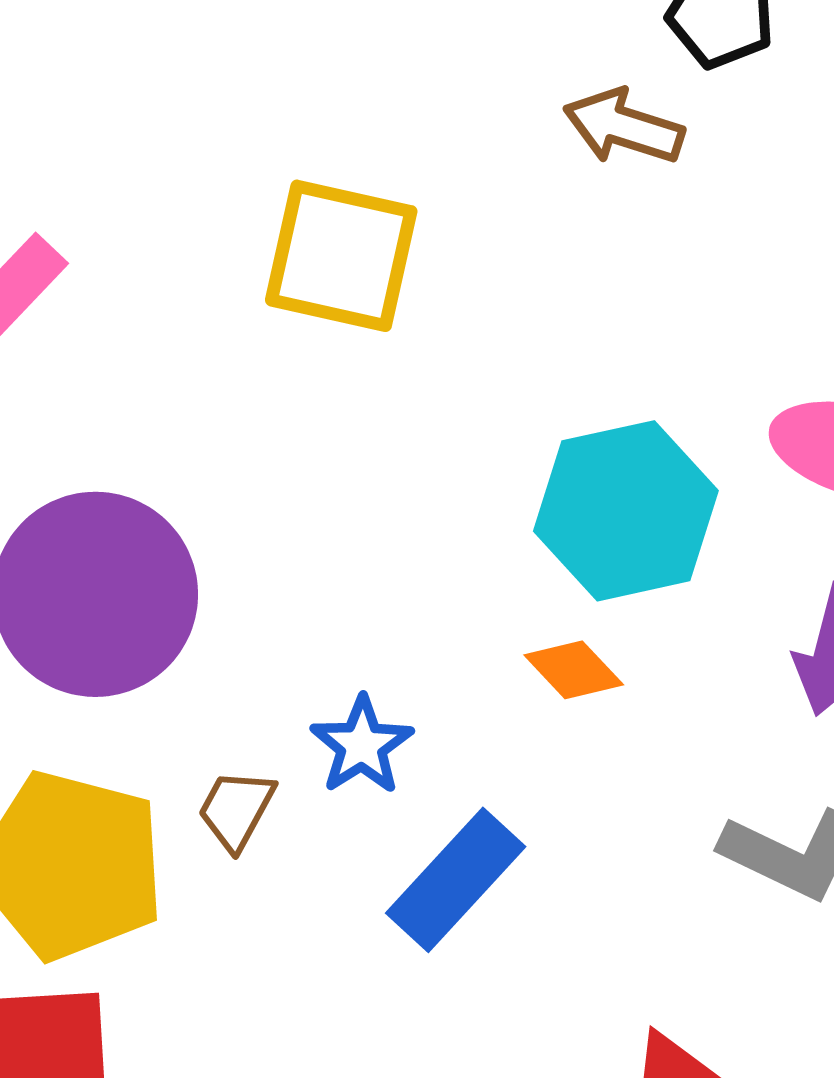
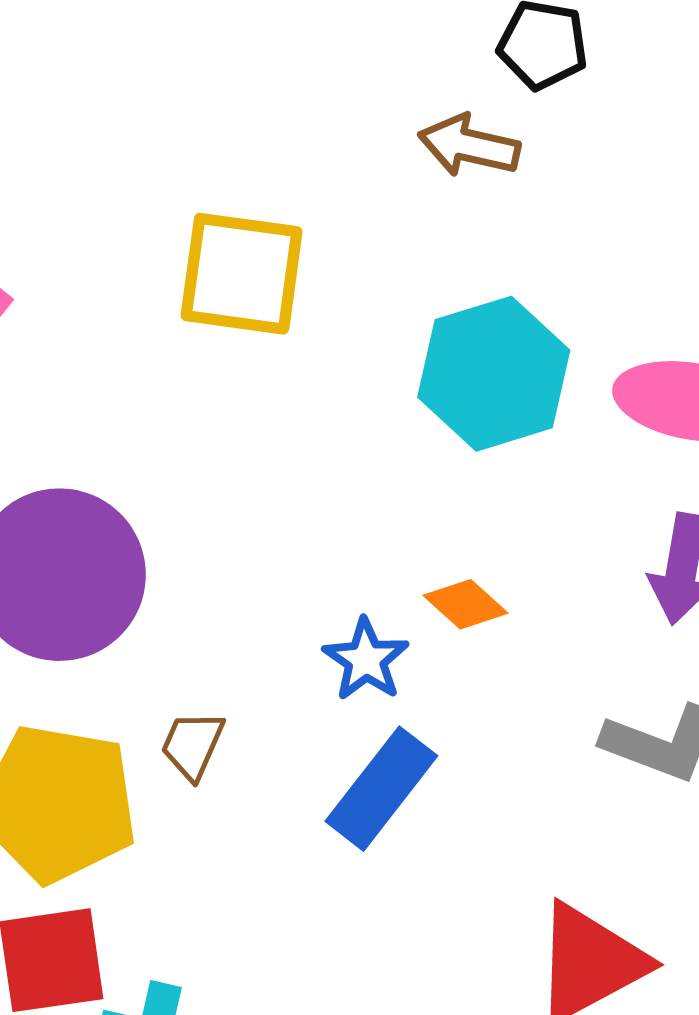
cyan hexagon: (626, 511) -> (494, 374), moved
blue star: (362, 745) -> (366, 660), moved

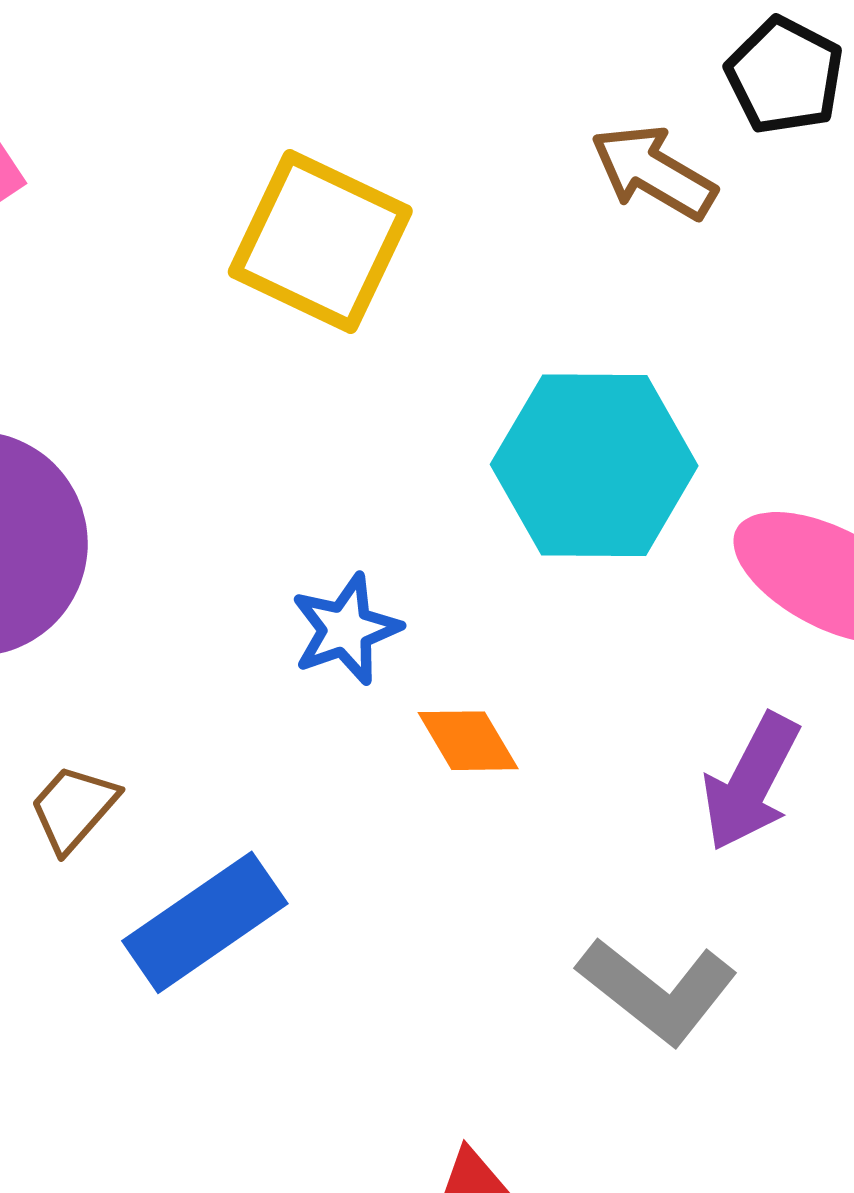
blue star: (366, 660) -> (346, 629), moved
blue rectangle: (381, 789) -> (205, 922), moved

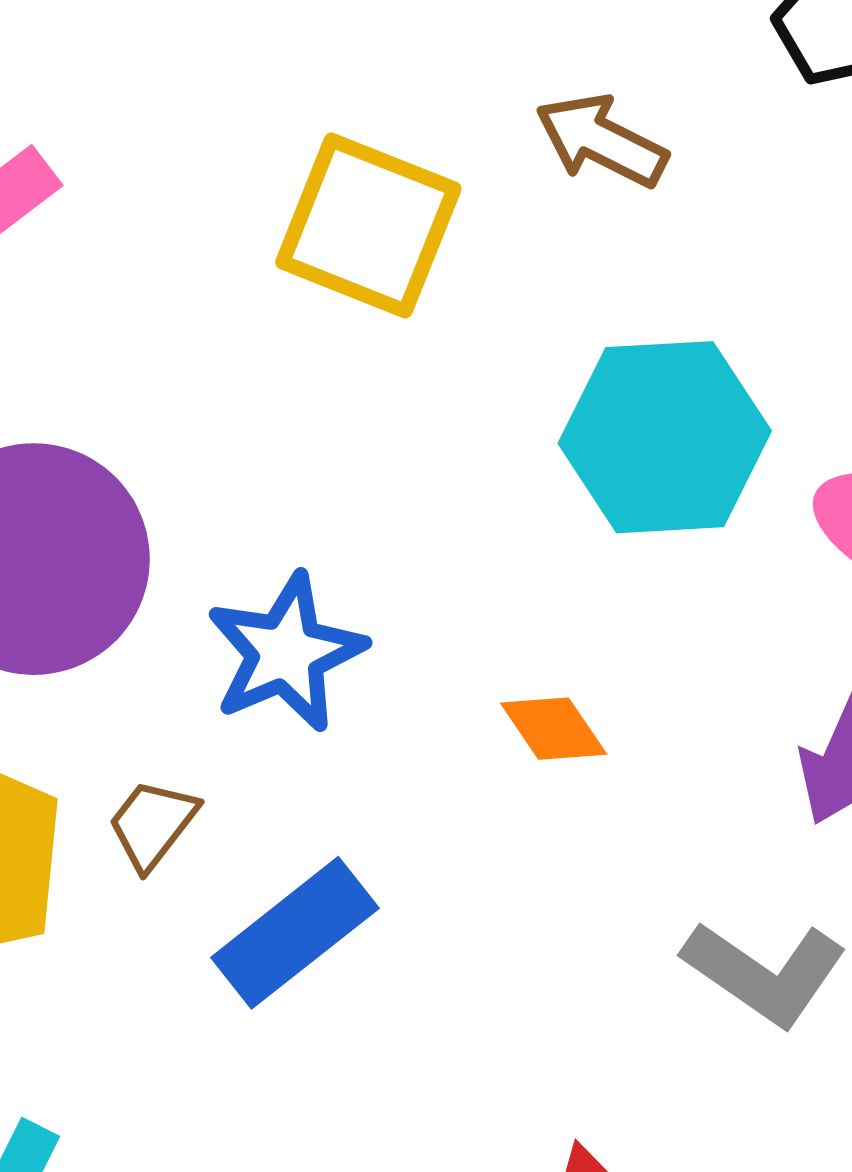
brown arrow: (653, 172) -> (601, 141), moved
blue star: (346, 629) -> (286, 653), moved, size x1.4

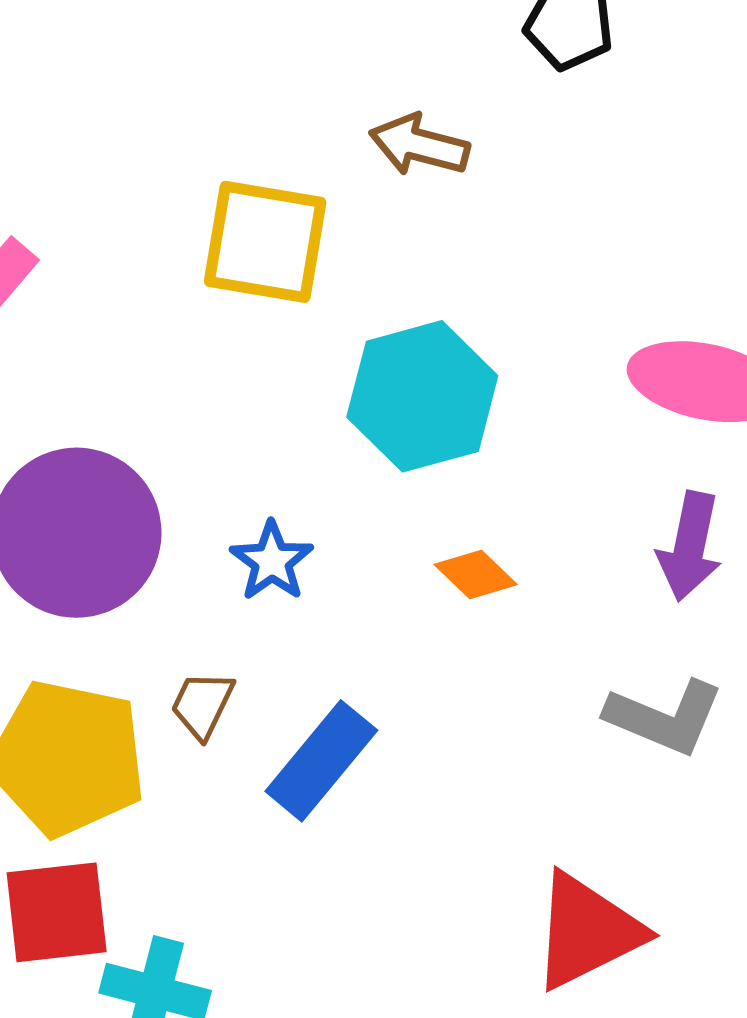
cyan hexagon: (665, 437) -> (422, 396), moved
blue star: (286, 653) -> (272, 561), size x0.7

